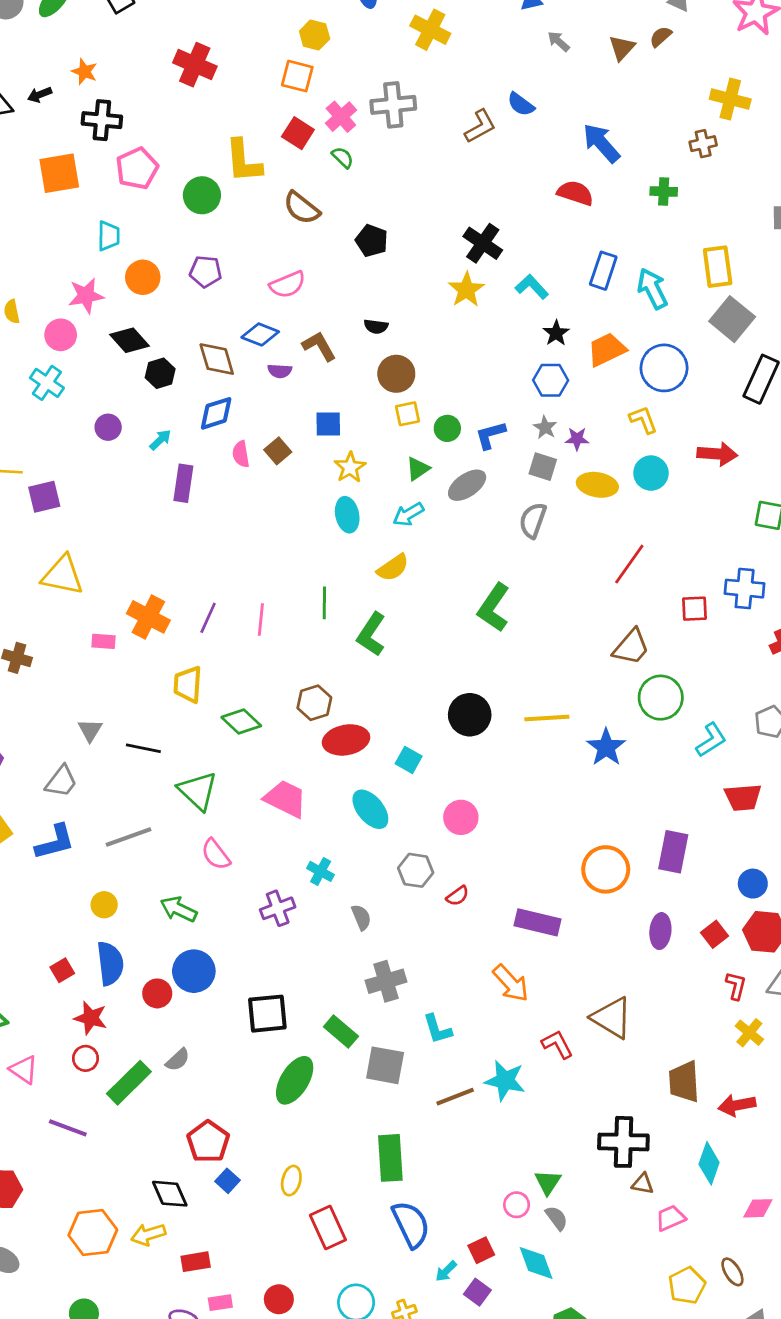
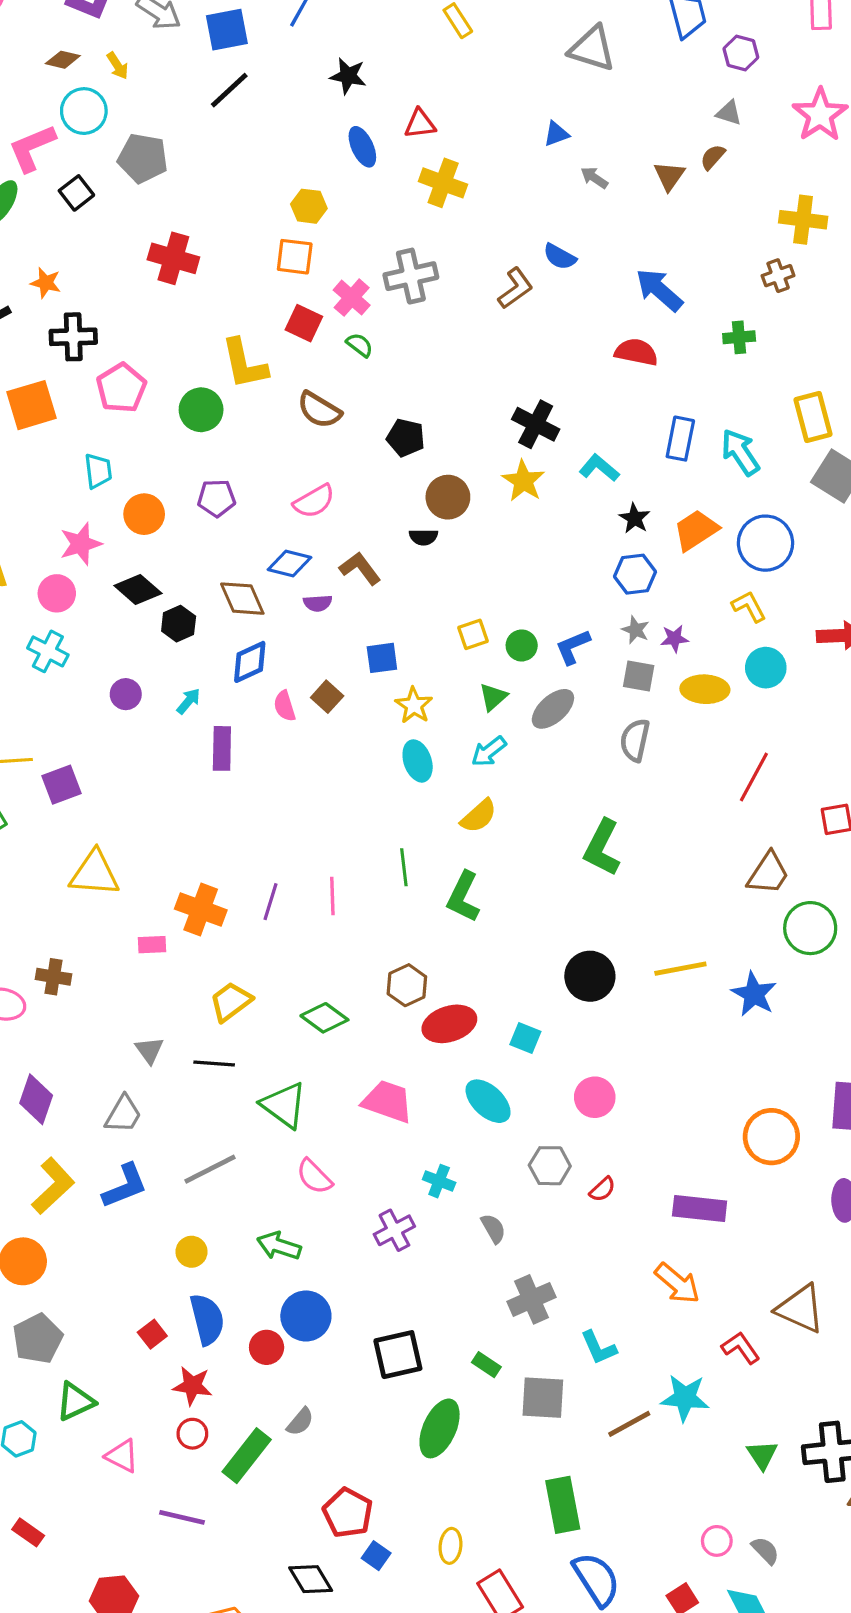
brown circle: (396, 374) -> (448, 497), moved
yellow trapezoid: (188, 684) -> (231, 1002), moved, turned 57
green rectangle: (341, 1031) -> (486, 1365), size x0.7
green triangle: (548, 1182) -> (762, 1455), moved

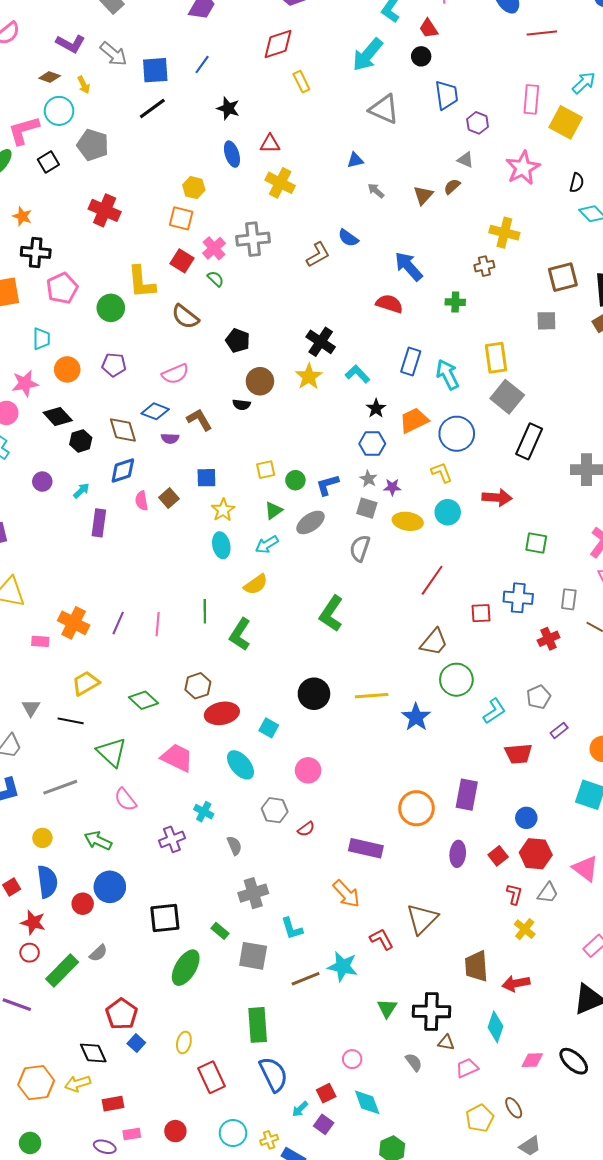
brown triangle: (800, 1309) -> (422, 919), turned 44
gray semicircle: (765, 1550) -> (414, 1062), moved

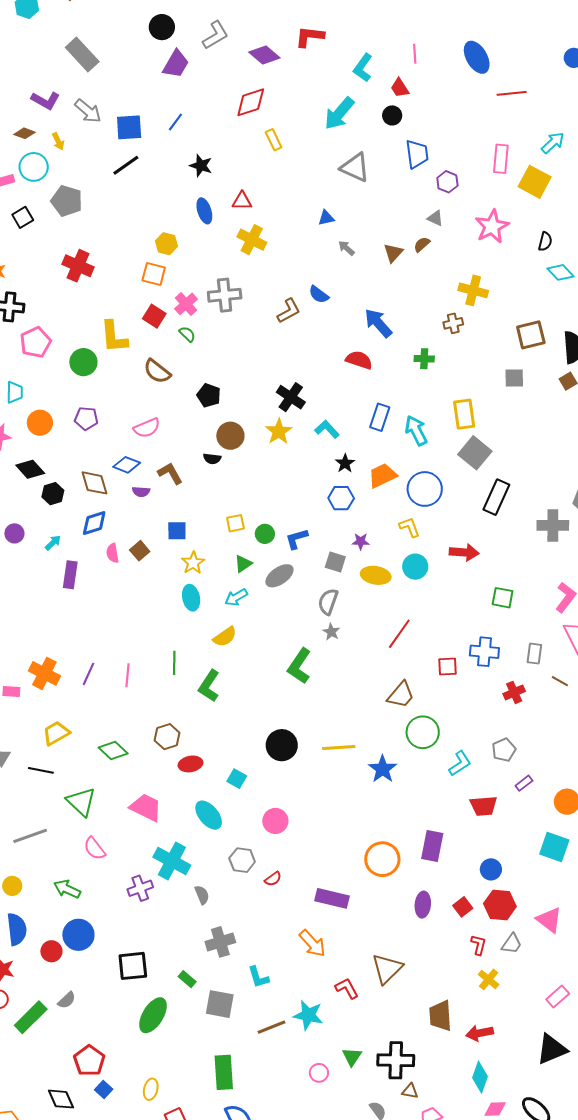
gray star: (368, 479) -> (331, 632), moved
red ellipse: (222, 713) -> (191, 764), size x0.7
cyan cross: (204, 812) -> (172, 861), size x1.8
cyan diamond: (495, 1027) -> (480, 1077), moved
pink circle: (352, 1059) -> (319, 1073), moved

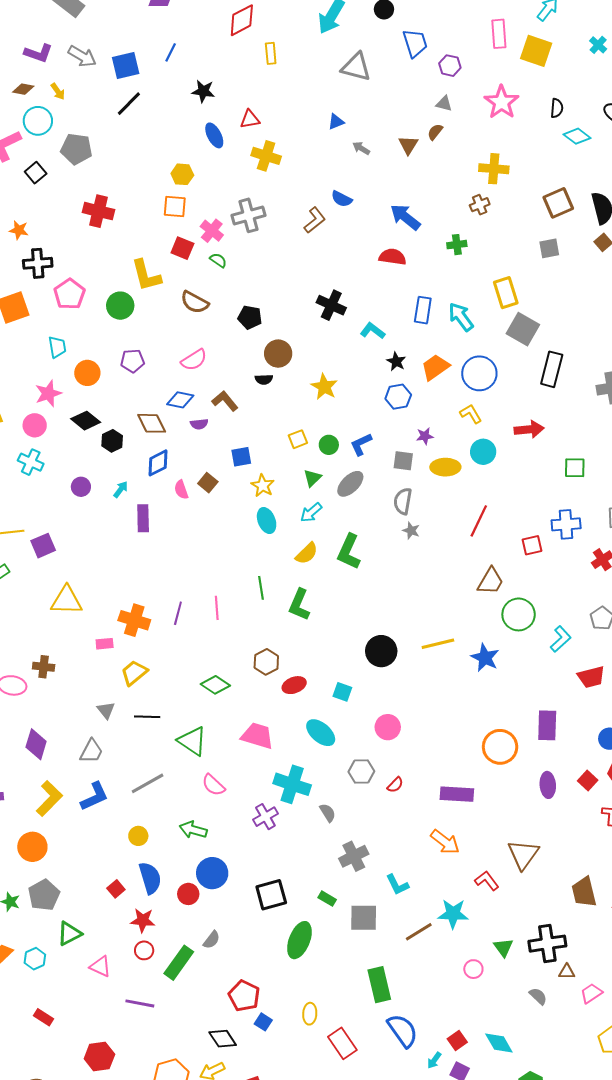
yellow rectangle: (274, 140) -> (271, 53), turned 30
yellow star: (279, 431) -> (324, 387), moved
green L-shape: (299, 666) -> (349, 552), moved
yellow trapezoid: (56, 733) -> (134, 673), moved

